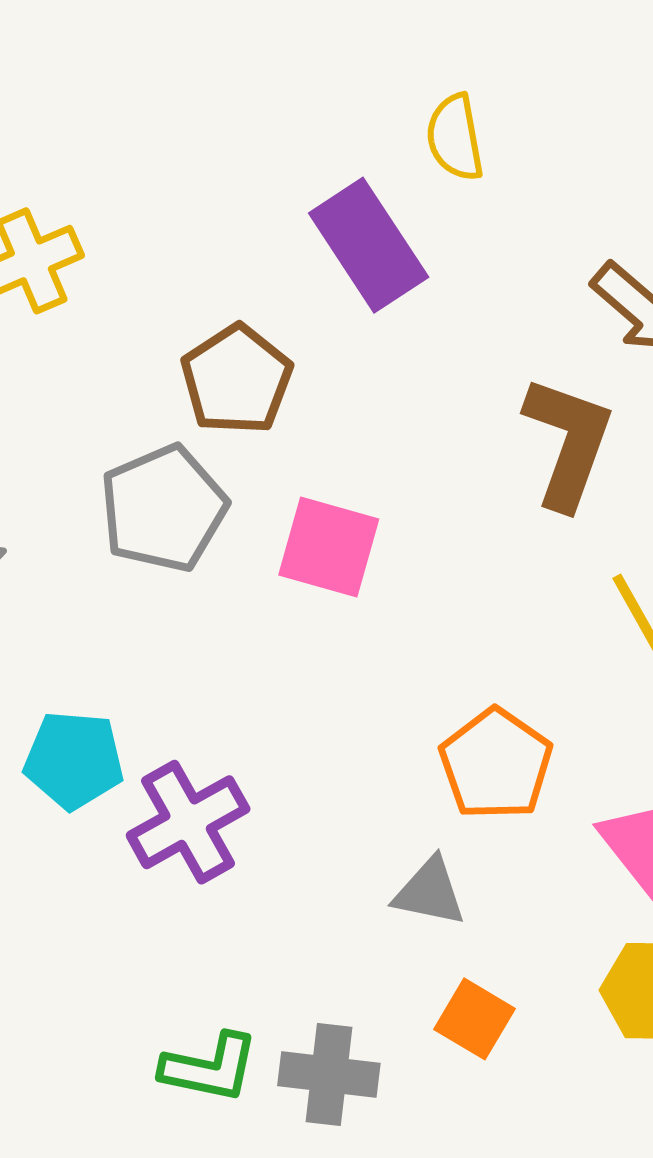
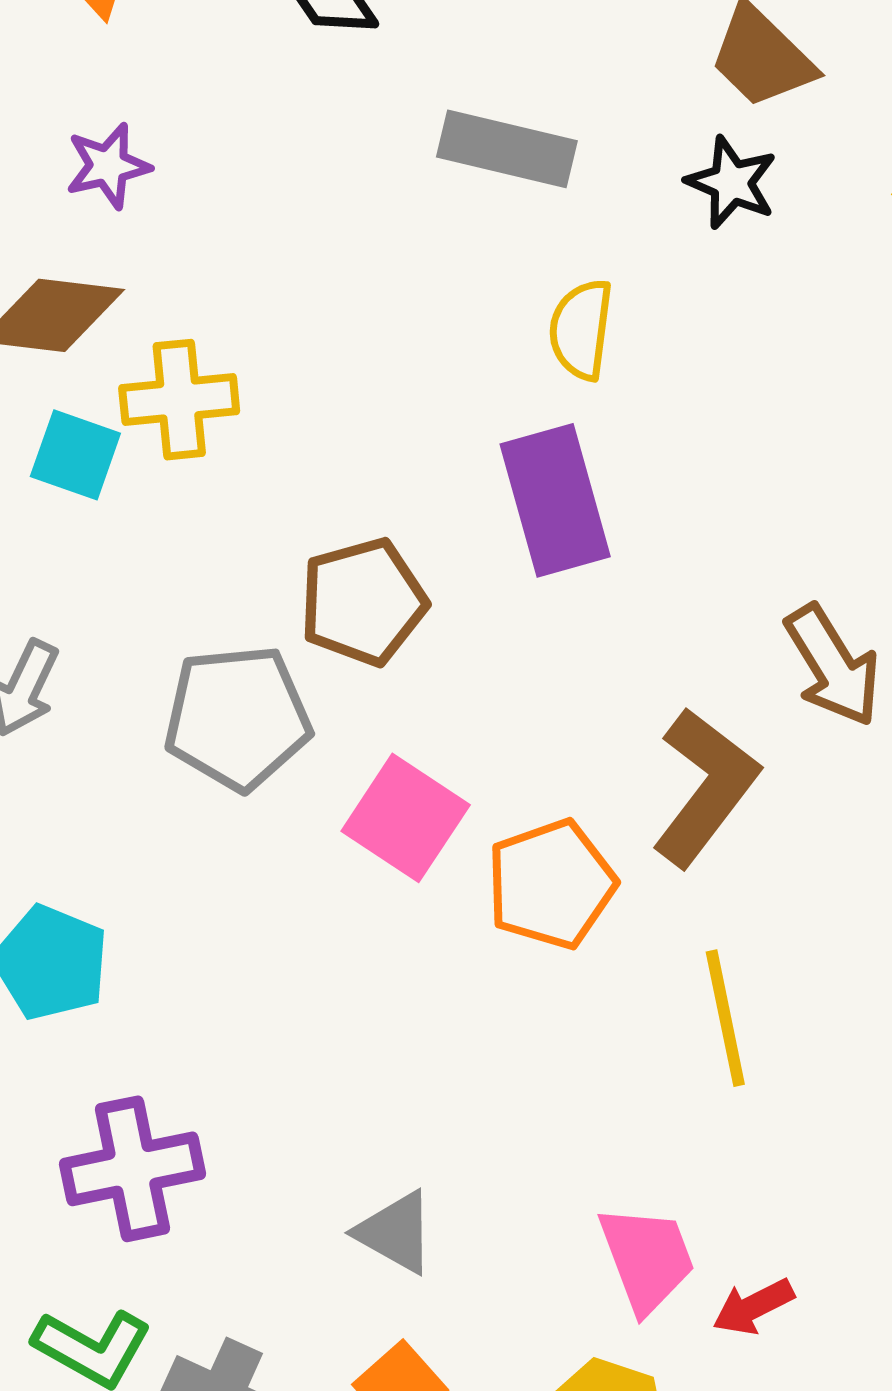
yellow semicircle: (455, 137) -> (581, 329), moved
orange pentagon: (496, 764) -> (551, 884), moved
purple cross: (188, 822) -> (132, 1169), moved

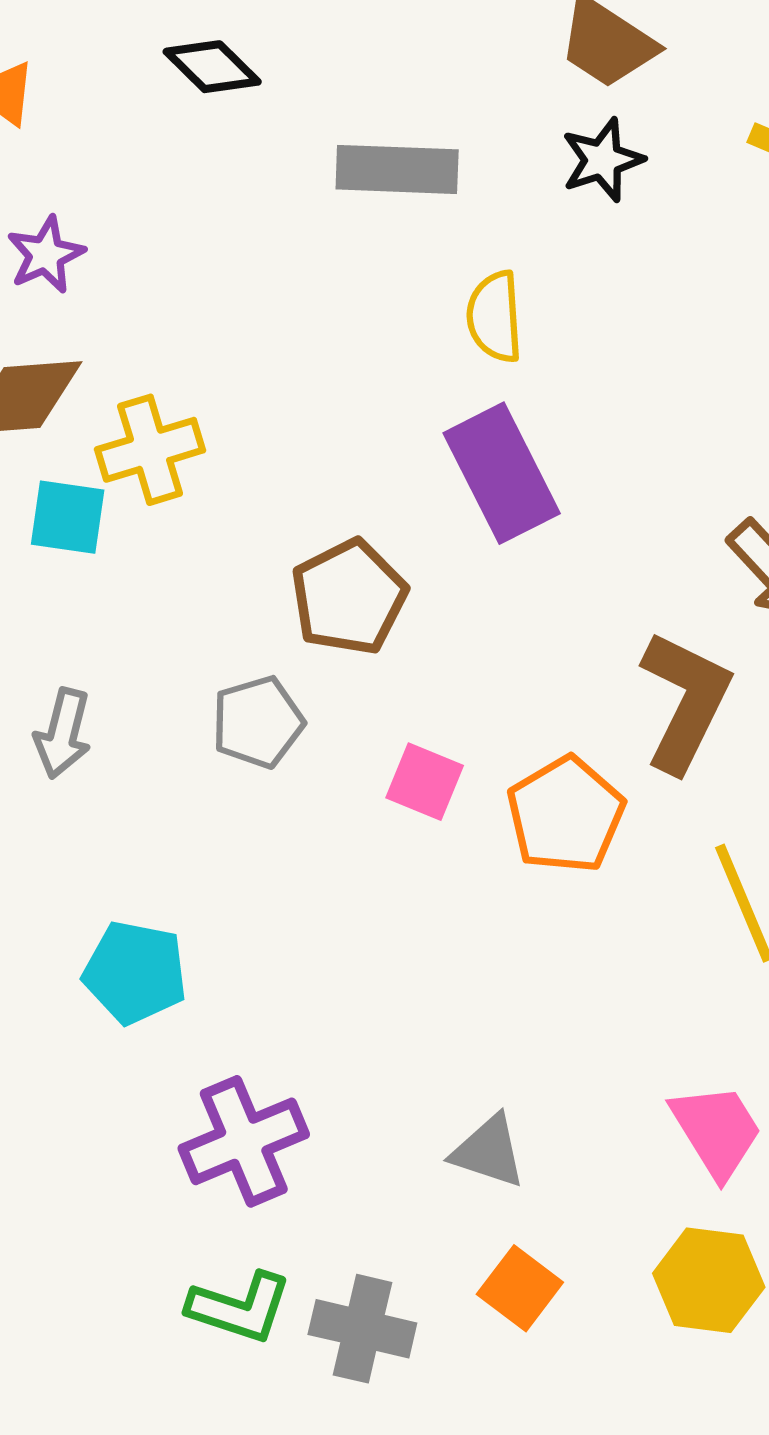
black star: (732, 183) -> (602, 160), turned -30
gray pentagon: (238, 718) -> (258, 722), size x0.7
pink square: (406, 818) -> (425, 782), size x0.7

